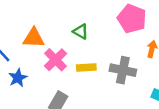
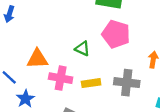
pink pentagon: (132, 19) -> (116, 34), moved
pink cross: (56, 60) -> (61, 78), turned -30

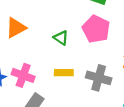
orange triangle: (37, 59) -> (16, 28), moved, turned -35
pink cross: (61, 78) -> (23, 75), moved

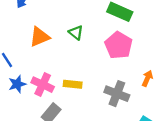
green triangle: (61, 38) -> (76, 33), moved
yellow rectangle: (64, 73) -> (73, 84), moved

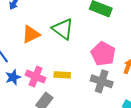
green triangle: (76, 33) -> (63, 29), size x1.6
pink pentagon: (118, 45) -> (103, 54), moved

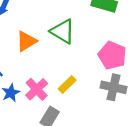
yellow rectangle: (62, 75) -> (67, 84), turned -42
pink cross: (36, 76) -> (37, 89), turned 30

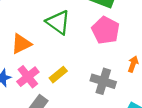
orange triangle: (26, 41) -> (21, 44), moved
pink pentagon: (112, 55) -> (106, 30), moved

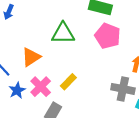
green triangle: (58, 22) -> (63, 33), turned -30
gray cross: (103, 81) -> (123, 89), moved

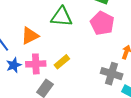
pink cross: (41, 87) -> (36, 64), turned 36

